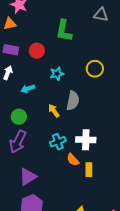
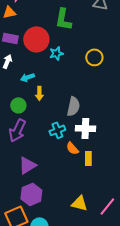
red circle: (37, 51) -> (36, 39), size x1.6
cyan star: (57, 74) -> (56, 53), moved
gray semicircle: (73, 101) -> (73, 106), moved
yellow arrow: (54, 111) -> (39, 93), moved, turned -144

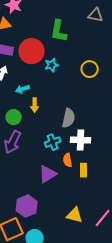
orange semicircle: (72, 148) -> (68, 160), turned 32
purple triangle: (27, 165) -> (48, 174), moved

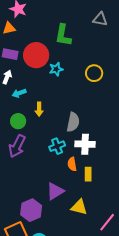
cyan arrow: (23, 89) -> (19, 93), moved
purple triangle: (48, 174) -> (55, 191), moved
yellow triangle: (75, 215) -> (79, 207), moved

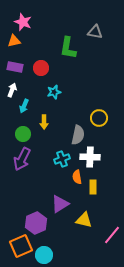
gray triangle: (100, 19) -> (95, 32), moved
red circle: (36, 55) -> (41, 68), size x0.6
cyan star: (56, 69) -> (54, 92), moved
yellow circle: (94, 73) -> (99, 118), moved
cyan arrow: (19, 93) -> (24, 106), turned -48

